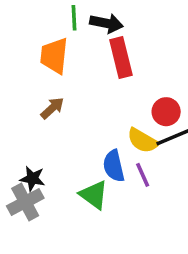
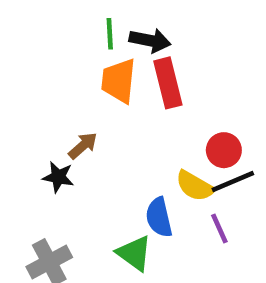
orange trapezoid: (54, 56) -> (119, 81), moved
purple line: (143, 175) -> (219, 228), moved
black star: (32, 179) -> (58, 177), moved

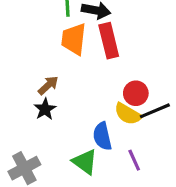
red circle: (224, 150) -> (136, 93), moved
black star: (58, 177) -> (45, 109), moved, turned 30
purple line: (219, 228) -> (134, 160), moved

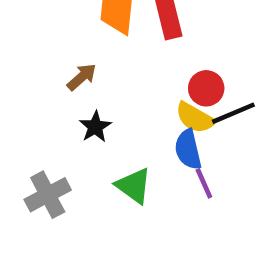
black star: (45, 109) -> (95, 127), moved
blue semicircle: (102, 136) -> (188, 149), moved

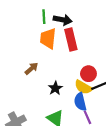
black star: (95, 127) -> (55, 88), moved

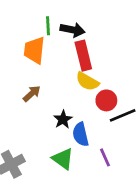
orange trapezoid: (48, 38) -> (34, 50), moved
yellow semicircle: (83, 87) -> (87, 81), moved
blue semicircle: (80, 102) -> (81, 134), moved

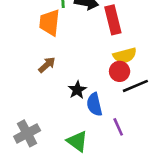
red rectangle: (83, 56) -> (113, 20), moved
yellow semicircle: (87, 81) -> (125, 56), moved, turned -45
green triangle: (63, 159) -> (77, 141), moved

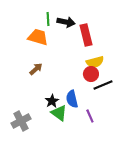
orange trapezoid: (50, 23) -> (38, 37), turned 100
black star: (77, 90) -> (52, 101), moved
green triangle: (77, 141) -> (59, 113), moved

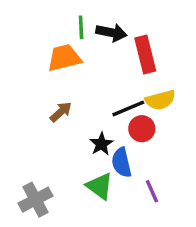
orange trapezoid: (38, 37) -> (64, 58), turned -30
red circle: (91, 74) -> (142, 129), moved
black line: (103, 85) -> (128, 108), moved
black star: (52, 101) -> (101, 144), moved

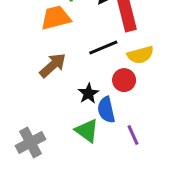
black line: (128, 108) -> (103, 47), moved
brown arrow: (61, 112) -> (53, 65), size x1.4

